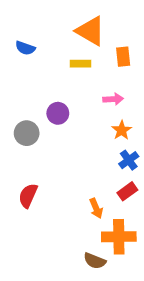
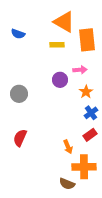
orange rectangle: (123, 57) -> (87, 40), size x1.6
purple circle: (58, 113) -> (60, 80), moved

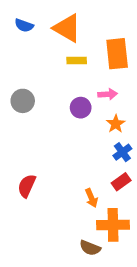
orange triangle: (64, 22) -> (67, 28), moved
blue semicircle: (18, 34) -> (24, 25), moved
gray circle: (19, 94) -> (23, 101), moved

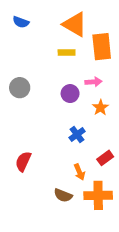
orange triangle: (67, 28) -> (75, 24), moved
blue cross: (122, 152) -> (77, 135), moved
brown semicircle: (90, 248) -> (63, 195), moved

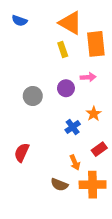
yellow rectangle: (67, 53) -> (63, 49), turned 72
gray circle: (20, 88) -> (33, 96), moved
orange star: (100, 108) -> (94, 114), moved

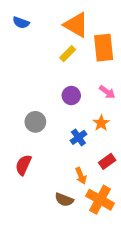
yellow rectangle: (63, 49) -> (68, 54), turned 64
pink arrow: (88, 77) -> (107, 92), moved, turned 40
gray circle: (33, 96) -> (35, 122), moved
orange cross: (93, 185) -> (100, 200), turned 30

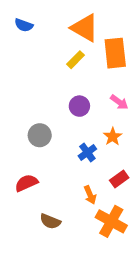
red semicircle: (23, 165) -> (26, 183), turned 42
brown semicircle: (64, 200) -> (50, 221), moved

